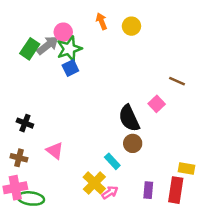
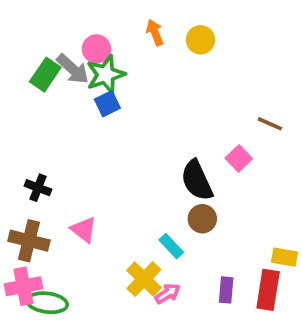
gray arrow: (48, 45) -> (73, 69), turned 80
brown cross: (19, 158) -> (29, 241), size x1.5

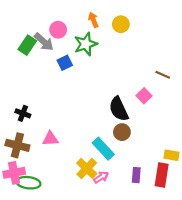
green star: (106, 75) -> (86, 44), moved
pink triangle: (84, 230) -> (50, 139), turned -42
cyan rectangle: (171, 246) -> (103, 149), size x1.5

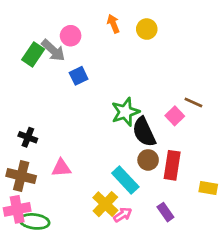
green star: (86, 44) -> (125, 112), moved
brown line: (163, 75) -> (193, 103), moved
purple rectangle: (136, 175) -> (165, 212), turned -40
red rectangle: (162, 175) -> (172, 165), moved

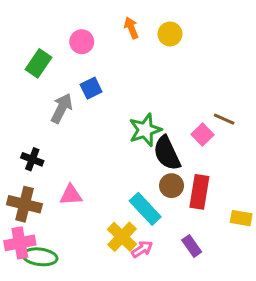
gray arrow: (53, 50) -> (62, 108), moved, turned -105

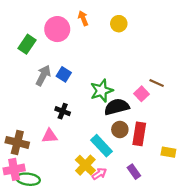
orange arrow: (131, 28) -> (83, 18), moved
pink circle: (82, 42) -> (57, 29), size x1.5
blue square: (91, 88) -> (64, 74), moved, turned -32
black semicircle: (167, 153) -> (117, 107), turned 100
black cross: (32, 159) -> (63, 111), moved

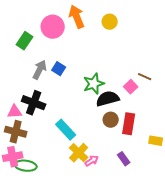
orange arrow: (83, 18) -> (77, 17), size x1.6
black cross: (63, 111) -> (34, 103), moved, size x1.6
pink triangle: (50, 136) -> (15, 112), moved
cyan rectangle: (102, 146) -> (66, 130), moved

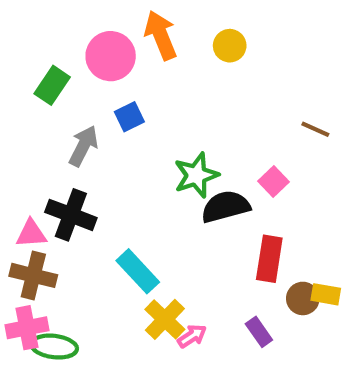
blue square: (59, 69) -> (129, 117), moved, turned 32
brown line: (145, 77) -> (315, 129), moved
brown circle: (111, 120) -> (303, 298), moved

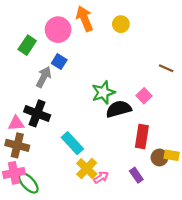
blue square: (129, 117) -> (59, 62), moved, turned -32
green ellipse: (54, 347) -> (28, 183), turned 40

